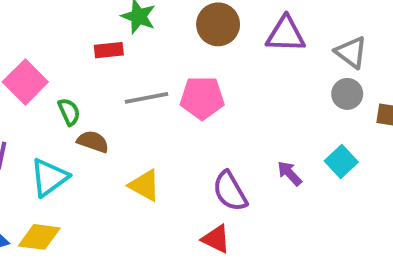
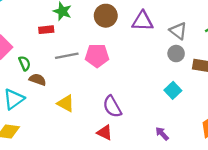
purple arrow: (290, 173) -> (162, 134), moved

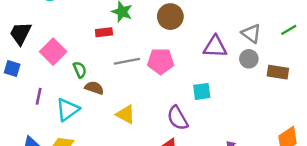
purple triangle: (143, 21) -> (215, 47), moved
cyan square: (173, 90) -> (202, 91), moved, turned 35

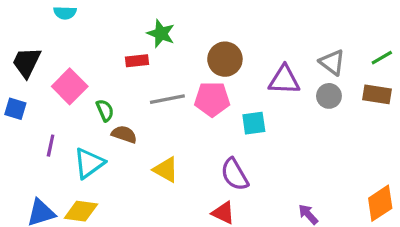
brown circle: (170, 17) -> (225, 59), moved
brown rectangle: (278, 72) -> (377, 94), moved
cyan square: (202, 91) -> (254, 123), moved

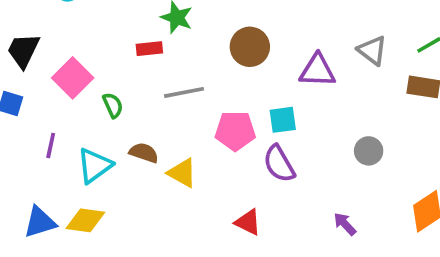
gray circle: (329, 96) -> (369, 151), moved
pink pentagon: (212, 99) -> (235, 131), moved
brown semicircle: (124, 134) -> (144, 153), moved
purple semicircle: (235, 174) -> (279, 164), moved

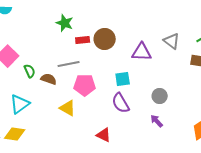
red rectangle: (149, 49) -> (83, 40), moved
pink pentagon: (235, 131) -> (85, 85), moved
gray circle: (369, 151) -> (160, 96), moved
brown semicircle: (144, 153) -> (49, 79), moved
purple arrow: (345, 224) -> (157, 121), moved

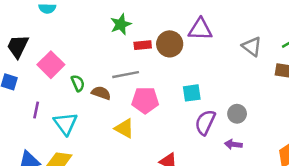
green star: (65, 23) -> (121, 24), turned 30
purple triangle: (142, 52) -> (200, 29), moved
purple semicircle: (121, 103) -> (205, 122), moved, turned 55
cyan triangle: (20, 104) -> (66, 124), turned -30
purple arrow: (157, 121) -> (233, 144), turned -40

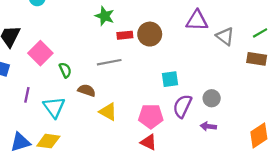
green star: (121, 24) -> (105, 16), turned -30
purple triangle: (200, 29) -> (197, 21), moved
brown semicircle: (101, 93) -> (87, 90), moved
pink pentagon: (145, 100) -> (151, 116), moved

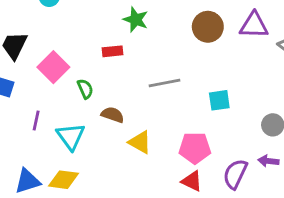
brown circle: (150, 34) -> (208, 27), moved
red rectangle: (125, 35) -> (113, 51), moved
gray line: (109, 62) -> (165, 83), moved
purple semicircle: (182, 106) -> (235, 174), moved

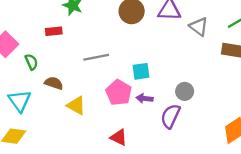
pink pentagon: (195, 148) -> (119, 93), moved, turned 30
purple arrow: (268, 161) -> (145, 98), moved
purple semicircle: (235, 174) -> (170, 116), moved

